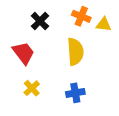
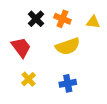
orange cross: (81, 16) -> (62, 19), moved
yellow semicircle: (75, 52) -> (68, 46), turned 75

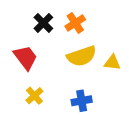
orange cross: (62, 19) -> (75, 23), turned 35
yellow triangle: (93, 22) -> (112, 63), moved

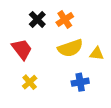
blue cross: (82, 101) -> (80, 82), moved

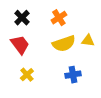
black cross: (37, 19) -> (22, 18), moved
yellow triangle: (97, 54) -> (88, 41), moved

